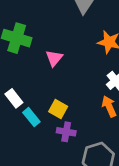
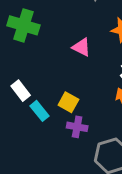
pink triangle: (54, 58) -> (81, 47), moved, turned -42

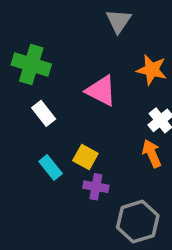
pink triangle: (81, 47) -> (101, 91), size x1.4
white rectangle: (21, 91) -> (44, 113), moved

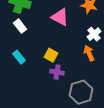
white rectangle: (44, 113) -> (20, 26), moved
cyan rectangle: (51, 167) -> (19, 57), moved

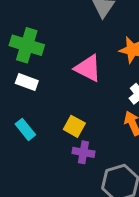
white rectangle: (20, 26) -> (27, 82), turned -32

